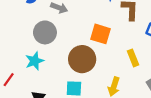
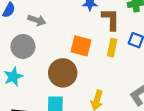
yellow rectangle: (133, 58) -> (112, 48), moved, turned 35

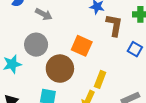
gray circle: (23, 46) -> (36, 45), moved
yellow rectangle: (112, 48) -> (100, 79), moved

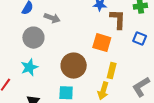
gray circle: (36, 45) -> (33, 38), moved
orange square: (82, 46) -> (102, 43), moved

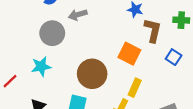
gray arrow: (52, 18) -> (78, 15), turned 133

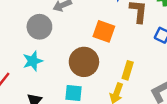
orange square: (129, 54) -> (104, 31), moved

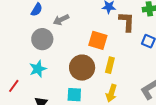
yellow rectangle: (128, 70) -> (110, 65), moved

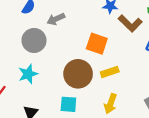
brown L-shape: (127, 22) -> (130, 23), turned 130
yellow rectangle: (110, 65) -> (110, 72), turned 56

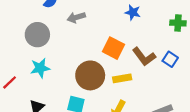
brown L-shape: (130, 23) -> (144, 57), moved
gray circle: (34, 40) -> (37, 35), moved

